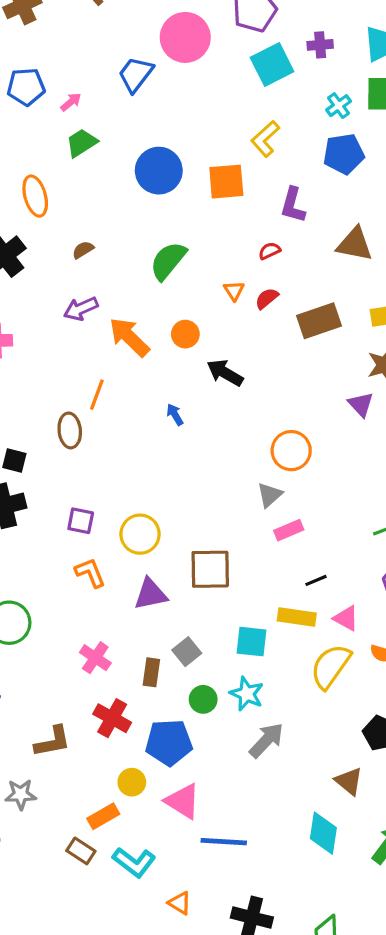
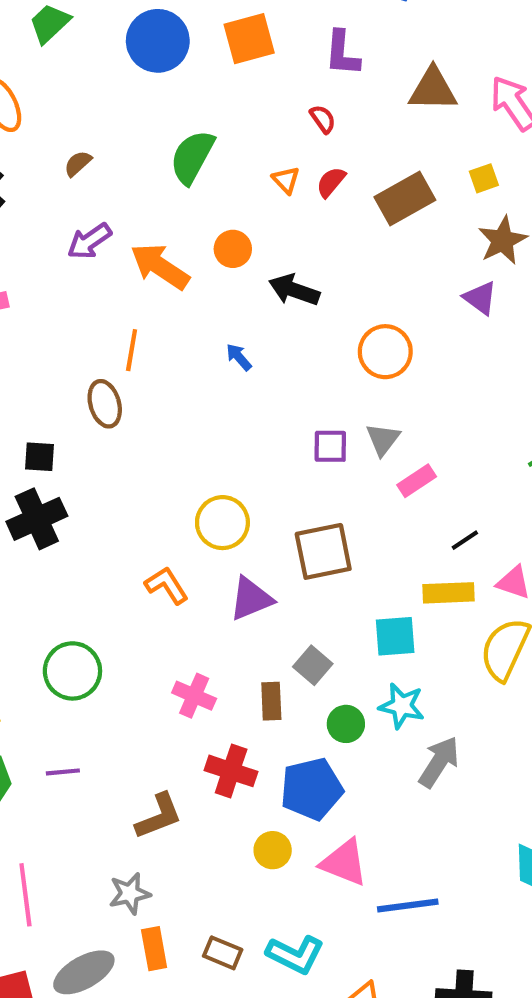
red semicircle: (269, 251) -> (323, 119), turned 90
orange circle: (291, 451) -> (385, 352), moved
purple square: (81, 521) -> (330, 446), moved
orange rectangle: (103, 816) -> (154, 949), moved, turned -60

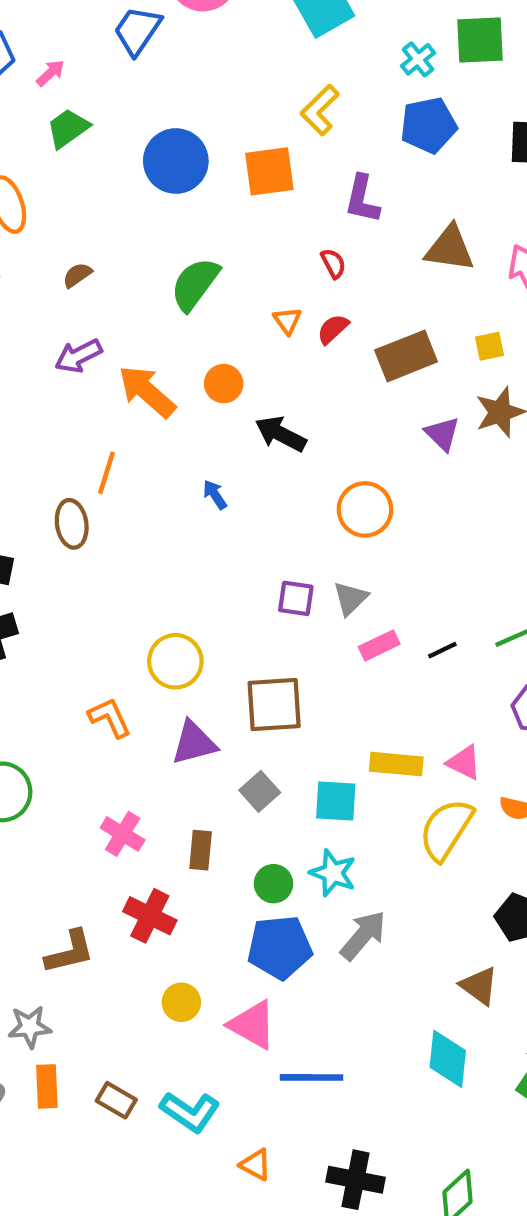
purple triangle: (480, 298) -> (442, 434), moved
black line: (465, 540) -> (442, 650), moved
gray square: (313, 665) -> (260, 791), moved
blue pentagon: (312, 789) -> (280, 947), moved

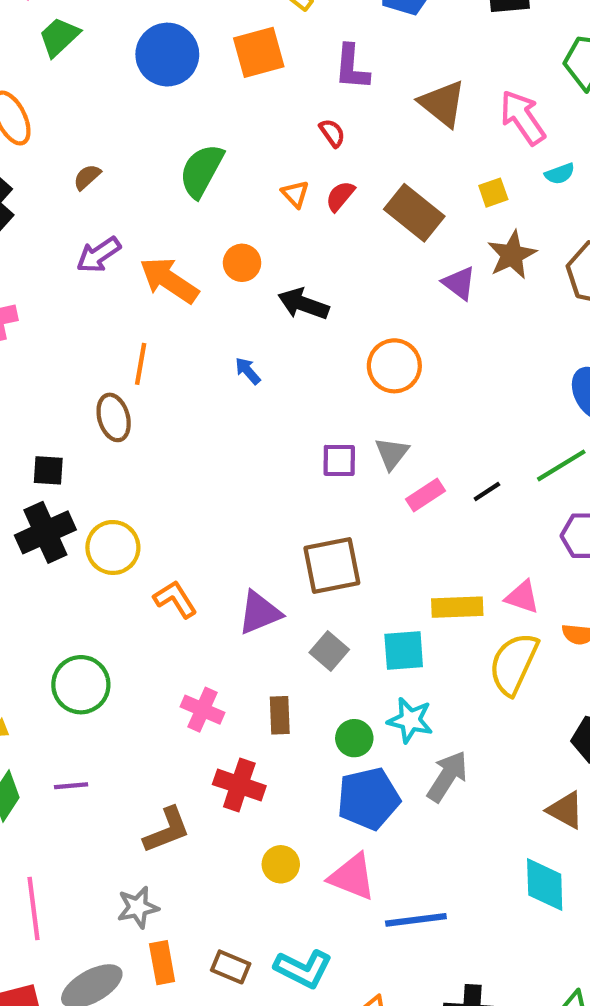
brown triangle: (450, 248) -> (442, 104), turned 38
brown rectangle: (406, 356) -> (414, 213), turned 68
yellow circle: (175, 661) -> (113, 547), moved

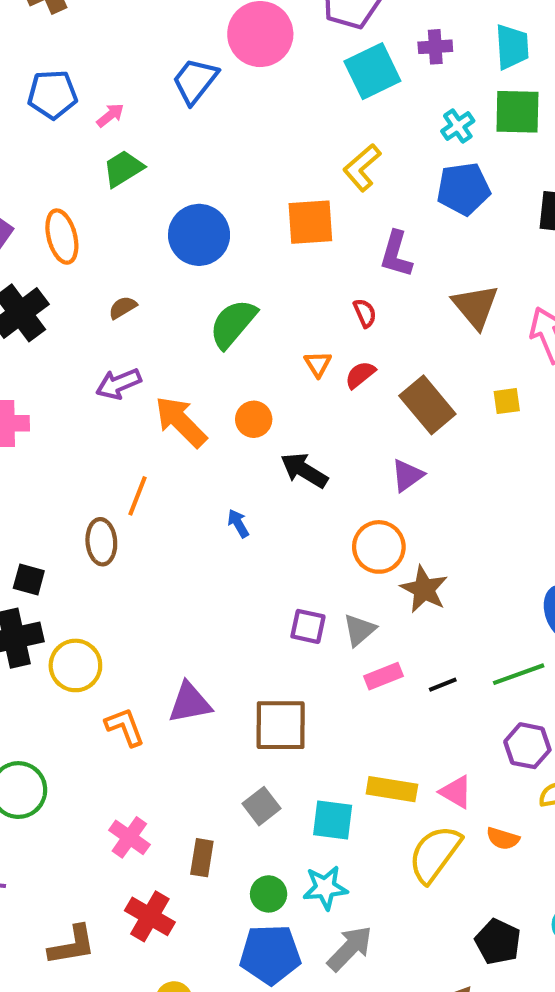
blue circle: (167, 55) -> (199, 235), moved
brown star: (512, 255) -> (424, 589), moved, turned -30
purple triangle: (459, 283) -> (407, 475), moved, turned 36
purple triangle: (260, 613) -> (190, 703), moved
cyan star: (410, 720) -> (325, 888), turned -30

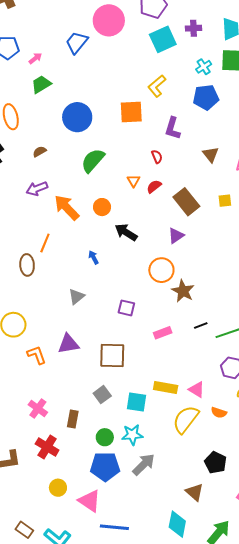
brown triangle: (476, 306) -> (211, 154), size x0.7
gray triangle: (359, 630) -> (76, 296), moved
black line: (443, 685) -> (201, 326), moved

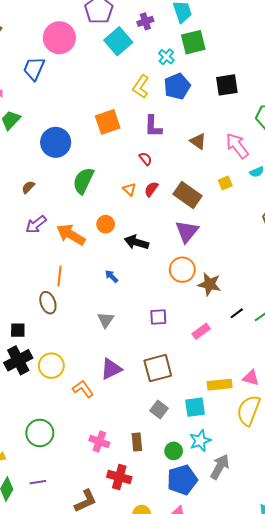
yellow L-shape: (157, 86) -> (141, 87), moved
purple triangle: (176, 236) -> (187, 231), size x1.4

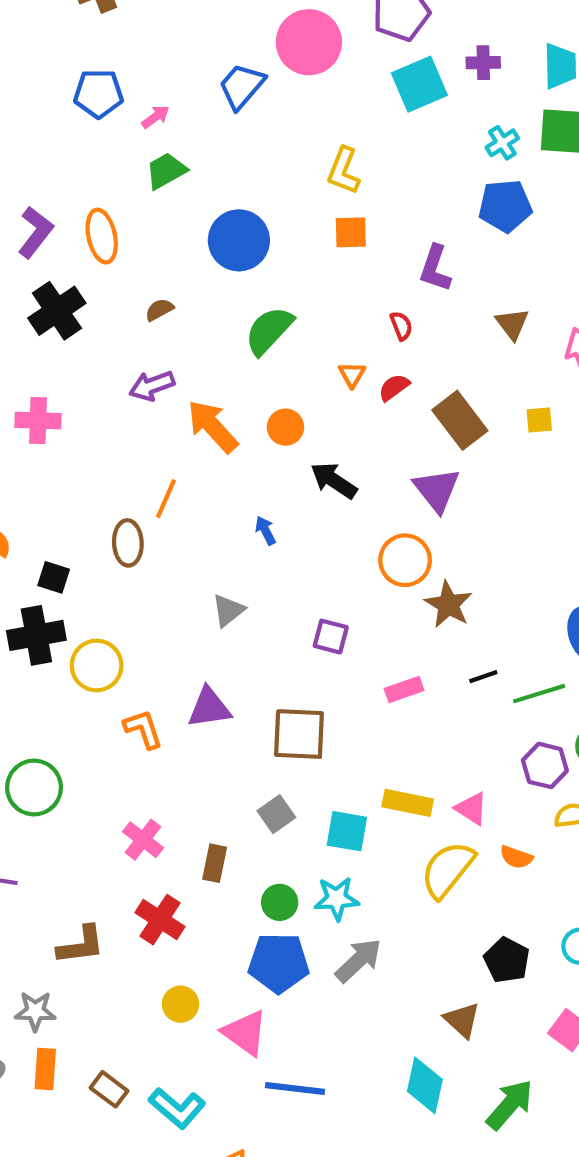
yellow L-shape: (141, 87) -> (344, 171), moved, turned -30
orange square: (108, 122) -> (351, 232), size x0.7
purple triangle: (187, 231) -> (437, 490), turned -35

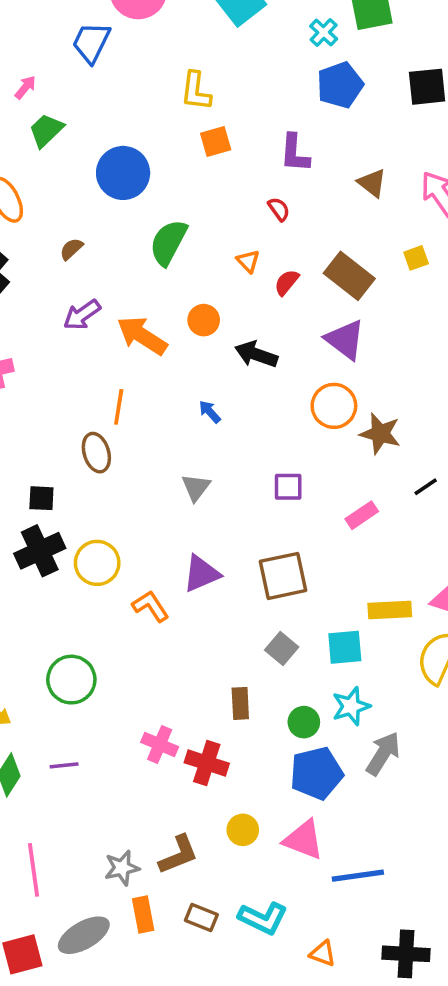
red semicircle: (394, 387) -> (287, 282), moved
pink cross: (143, 840) -> (160, 744), moved
brown L-shape: (81, 945) -> (178, 855), moved

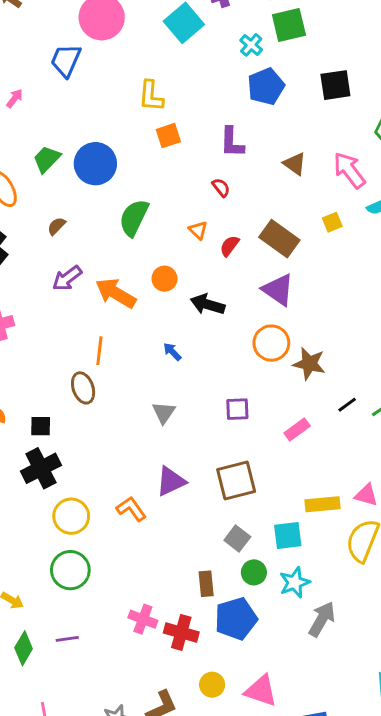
green trapezoid: (46, 130) -> (47, 159), moved
yellow circle: (97, 563) -> (71, 516), moved
green circle: (304, 722) -> (254, 572), moved
blue pentagon: (316, 773) -> (236, 619), moved

